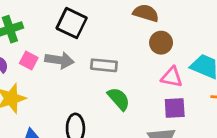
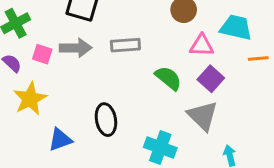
green semicircle: (119, 99) -> (168, 78), moved
purple square: (175, 108) -> (211, 79), turned -35

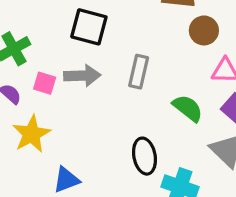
gray rectangle: (125, 45) -> (139, 72), turned -72
black ellipse: (106, 120) -> (144, 156), moved

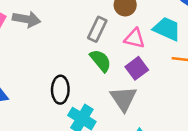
gray rectangle: (139, 72) -> (97, 29), moved

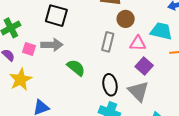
green semicircle: (100, 61) -> (76, 68), moved
black ellipse: (60, 90) -> (110, 85), moved

